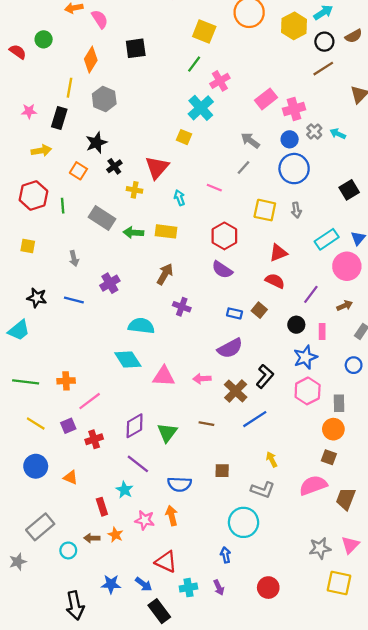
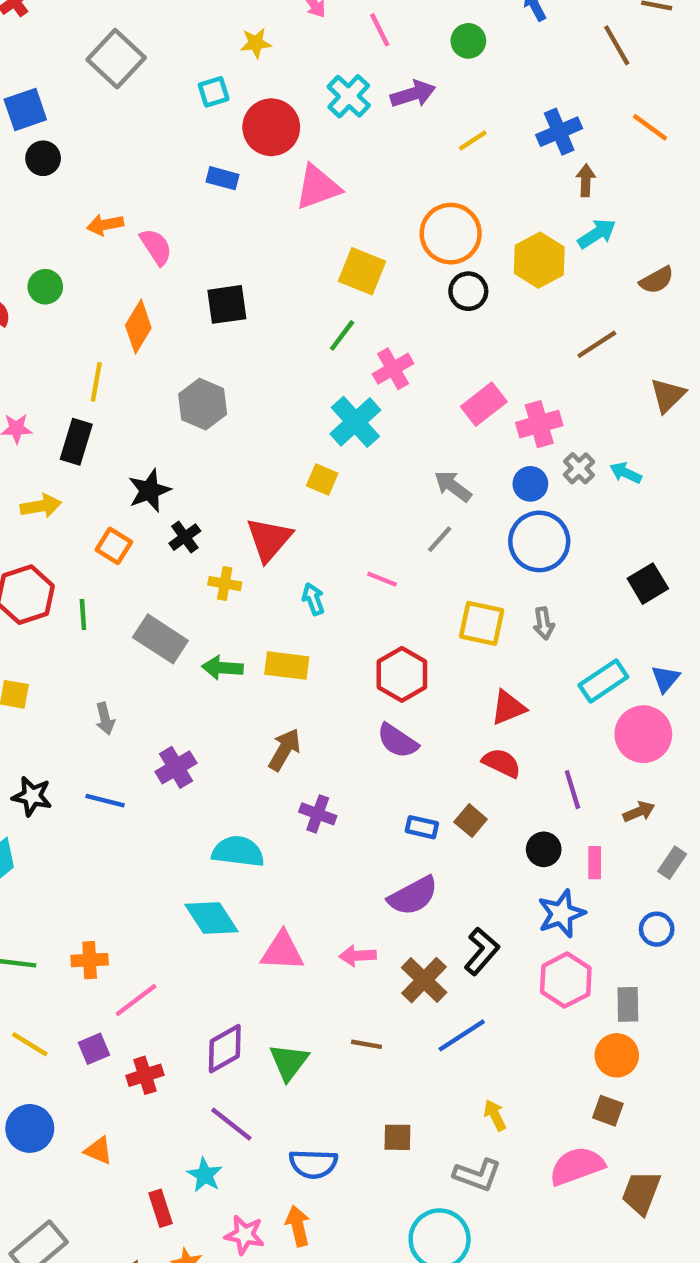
black circle: (324, 42) -> (468, 291), moved
gray hexagon: (104, 99) -> (203, 404), moved
purple line: (311, 294) -> (572, 790), turned -54

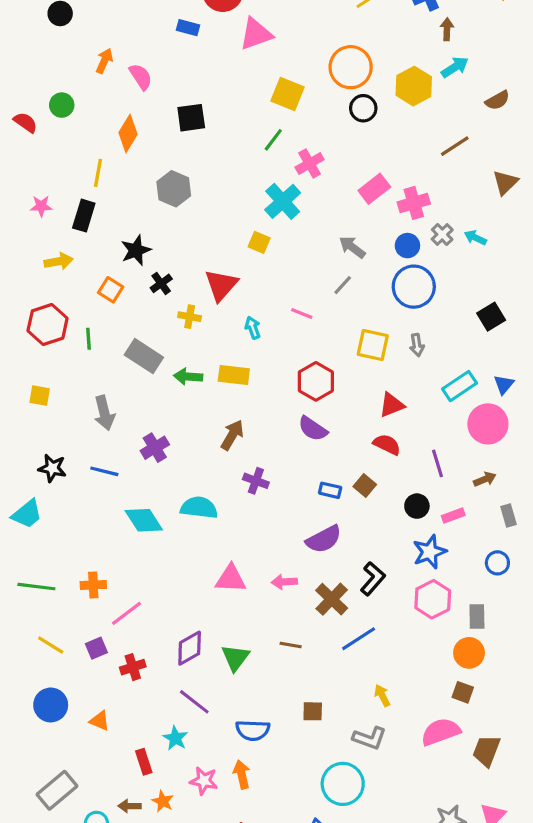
orange arrow: (105, 225) -> (104, 61), turned 125
gray arrow: (105, 719) -> (104, 413), size x1.5
pink rectangle: (595, 863) -> (453, 516), turned 70
gray rectangle: (672, 863) -> (508, 516), turned -50
cyan diamond: (211, 918) -> (144, 520), moved

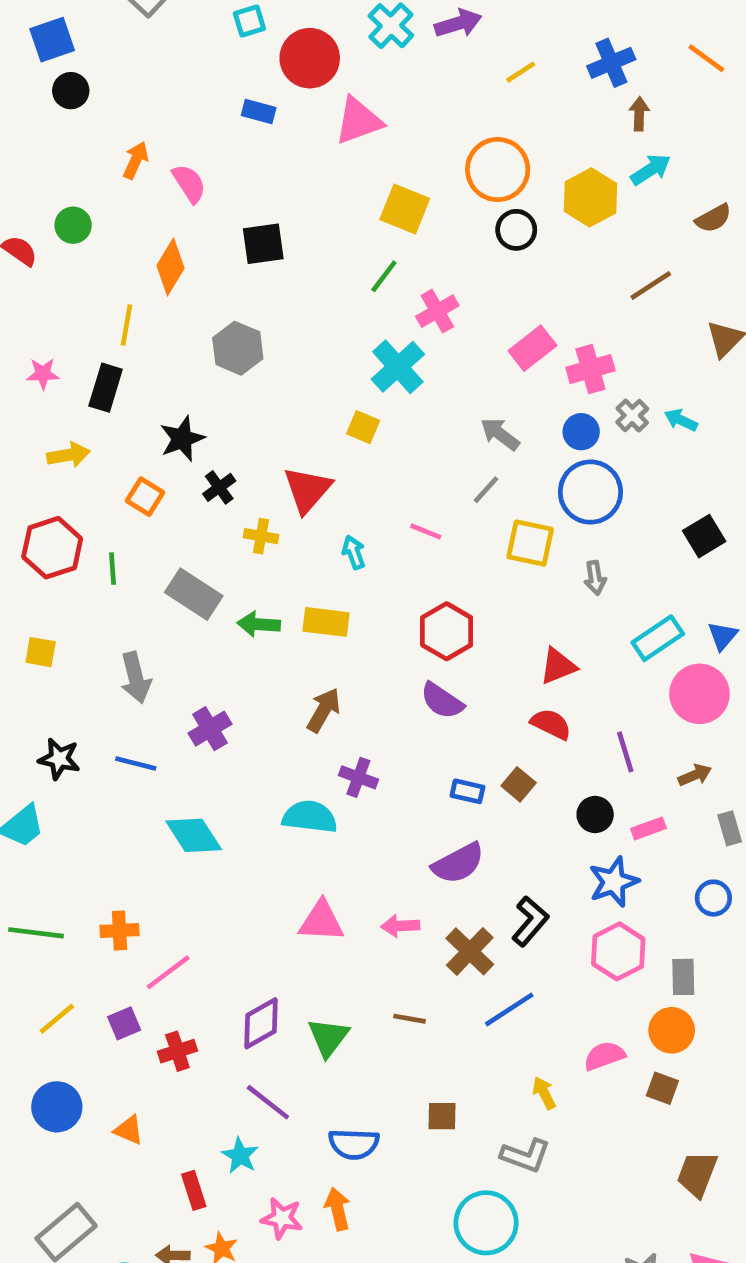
yellow square: (373, 345) -> (530, 543), moved
cyan semicircle: (199, 508) -> (310, 817), moved
yellow line: (51, 645) -> (57, 1019), turned -72
pink semicircle: (441, 732) -> (604, 1056), moved, size x0.7

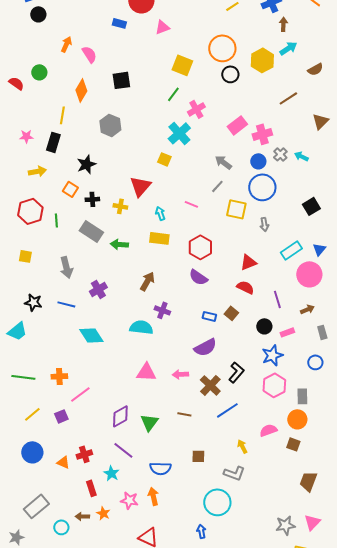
pink triangle: (358, 121) -> (162, 27), size x0.7
black cross: (219, 487) -> (92, 199), moved, turned 32
yellow rectangle: (326, 622) -> (159, 238), moved
red cross: (177, 1051) -> (84, 454), moved

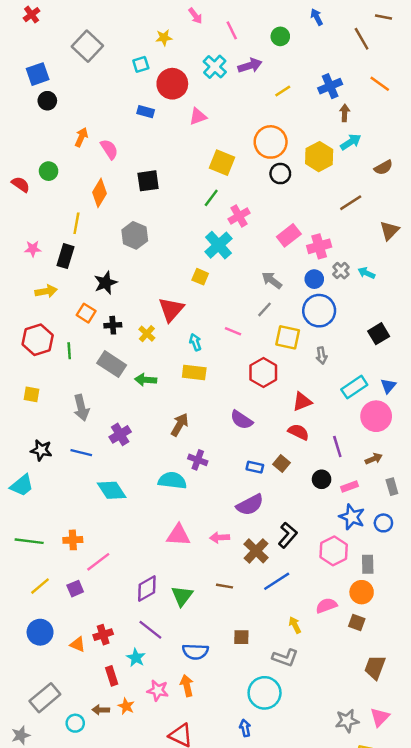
yellow cross: (120, 206) -> (147, 334), turned 32
red hexagon: (200, 247) -> (263, 373), moved
blue star: (272, 355) -> (352, 517), moved, turned -30

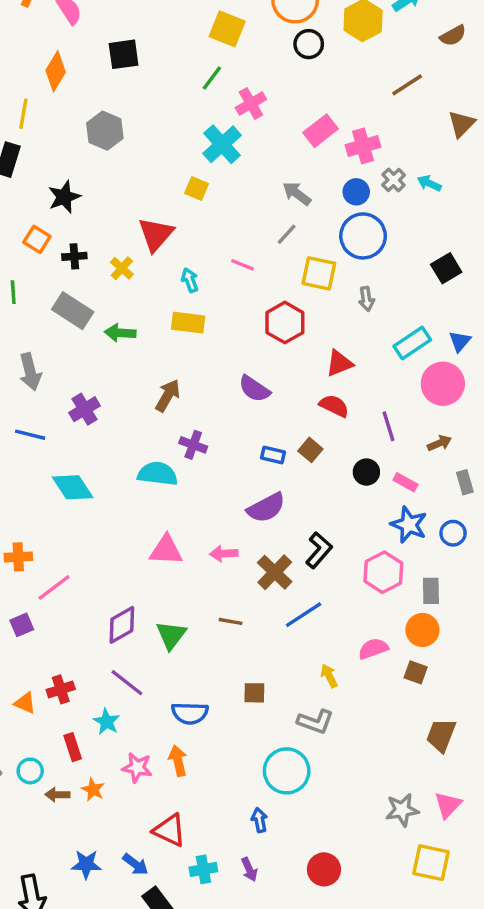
pink rectangle: (349, 487) -> (405, 482), turned 49
cyan circle: (75, 723) -> (30, 771), moved

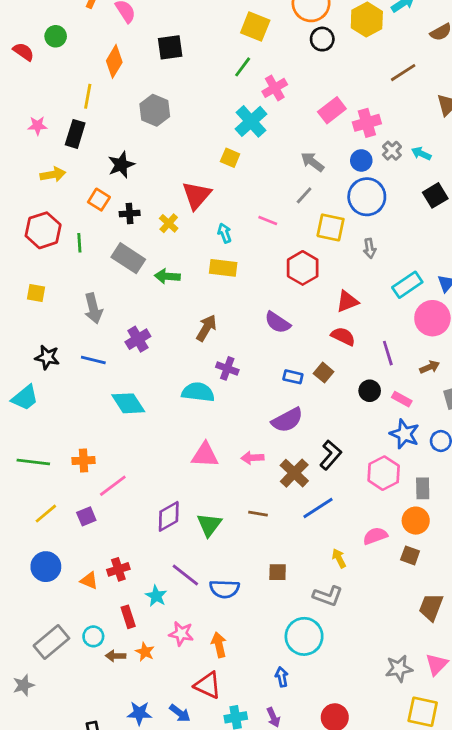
black square: (446, 268) -> (435, 195), moved
purple line: (127, 683) -> (185, 575), moved
orange arrow: (178, 761) -> (219, 645), moved

